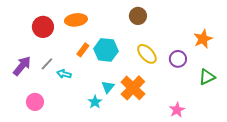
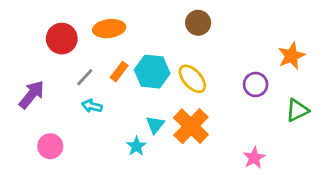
yellow ellipse: (147, 54) -> (192, 79), moved
gray line: (47, 64) -> (85, 77), moved

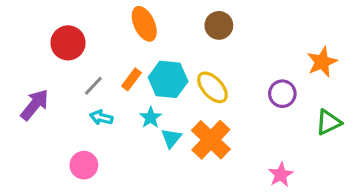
orange ellipse: (109, 29) -> (144, 24), moved, turned 72
pink circle: (50, 146) -> (84, 165), moved
cyan star: (136, 146) -> (151, 117), moved

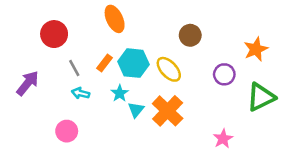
brown circle: (219, 25) -> (190, 35), moved
gray line: (93, 86) -> (74, 68), turned -72
green triangle: (328, 122) -> (261, 97), size x1.4

